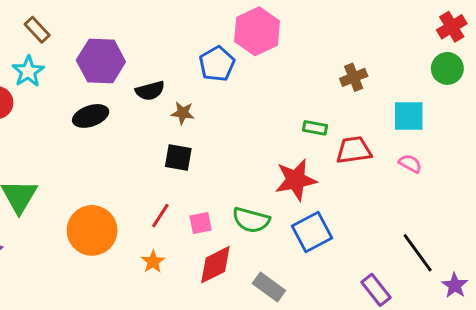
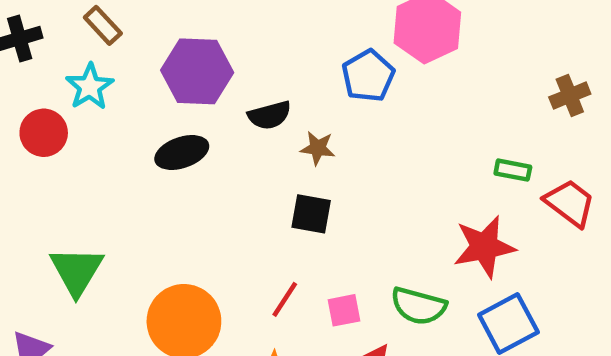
red trapezoid: (354, 150) -> (570, 203), turned 45

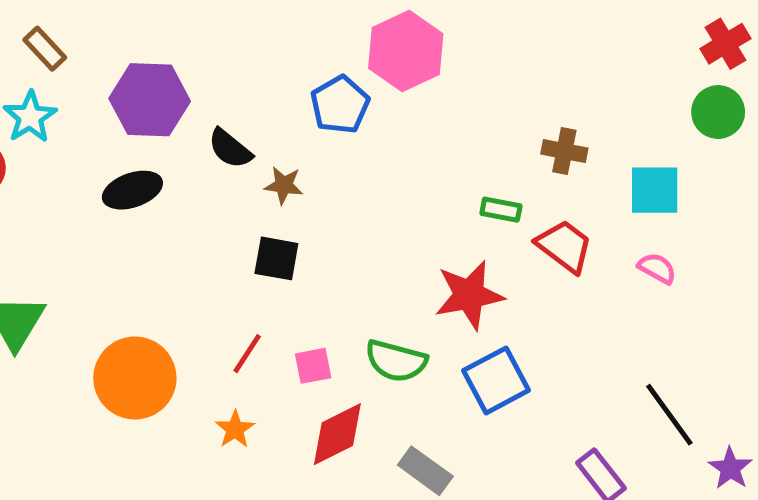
brown cross: (570, 95) -> (564, 151), moved, turned 33
black semicircle: (269, 115) -> (230, 149), turned 54

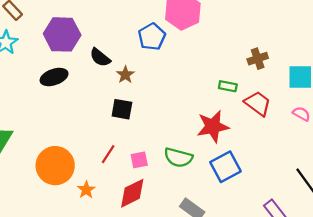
brown cross: (564, 151) -> (258, 59), turned -30
brown star: (284, 185) -> (125, 75), turned 30
orange star: (235, 429) -> (86, 190), moved
red diamond: (337, 434) -> (132, 193), moved

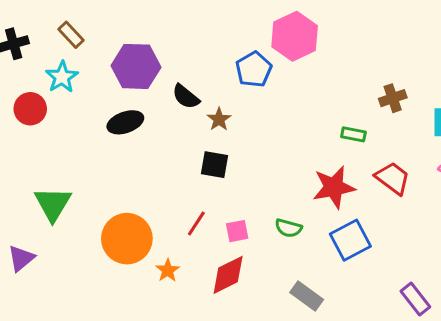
red trapezoid: (258, 103) -> (393, 178), moved
green semicircle: (178, 158) -> (288, 228), size x0.7

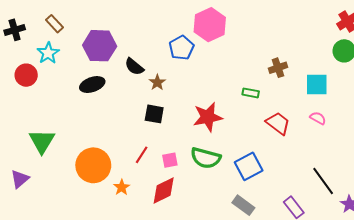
red star: (334, 187) -> (208, 117), moved
green semicircle: (288, 228) -> (206, 158), size x1.6
gray rectangle: (307, 296) -> (243, 205), moved

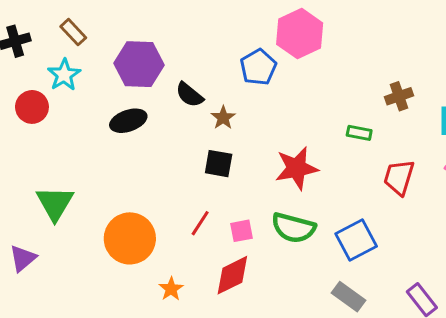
red trapezoid: (278, 123) -> (399, 177), turned -110
orange star: (122, 187) -> (171, 289), moved

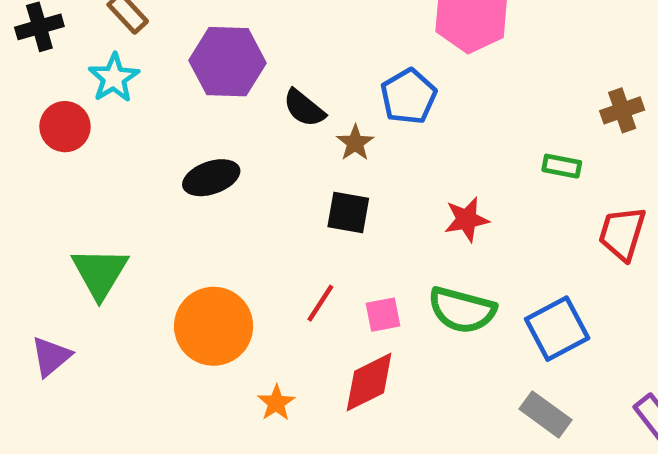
blue pentagon: (258, 67) -> (409, 96), moved
black ellipse: (128, 121) -> (211, 178), moved
red star: (297, 168) -> (467, 219), size x0.7

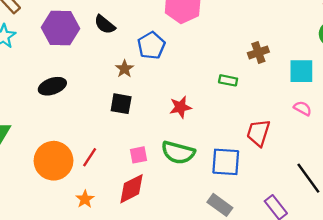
black semicircle: (304, 108) -> (105, 25), moved
red trapezoid: (622, 233) -> (258, 133), moved
red line: (320, 303) -> (90, 157), moved
blue square: (557, 329) -> (226, 162), turned 32

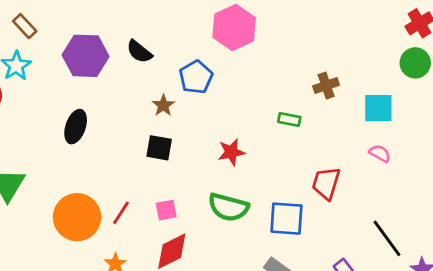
black ellipse: (52, 86) -> (76, 127), turned -52
pink square: (138, 155) -> (166, 210), moved

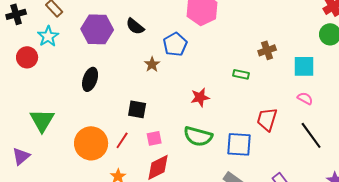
black square: (159, 148) -> (137, 109), moved
black line: (387, 238) -> (311, 135), moved

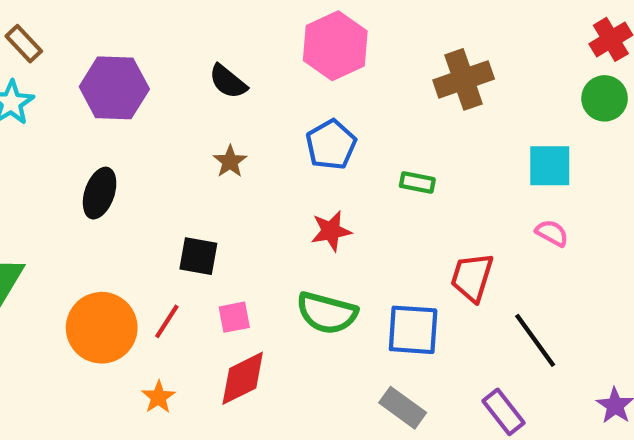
black semicircle: (135, 26) -> (228, 82), moved
blue pentagon: (175, 44) -> (331, 145), moved
brown cross: (267, 50) -> (464, 79), moved, size x1.5
black line: (311, 135) -> (535, 340), moved

